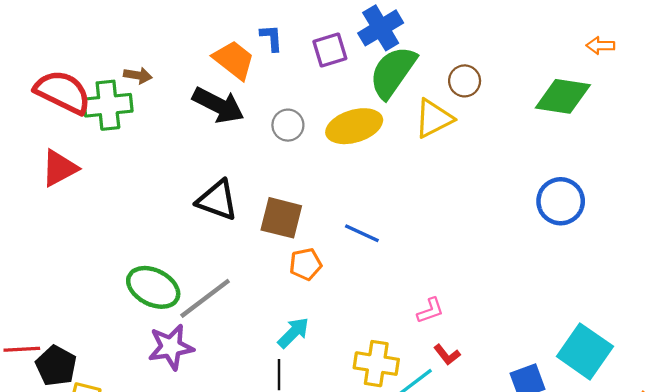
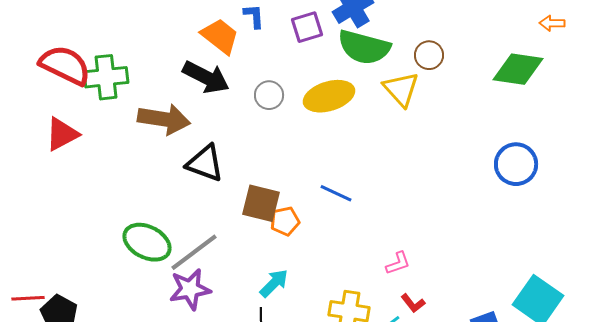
green semicircle: (393, 72) -> (364, 47), turned -110
brown arrow: (138, 75) -> (164, 119), moved, size x2.0
yellow triangle: (434, 118) -> (401, 89), turned -45
brown square: (281, 218) -> (261, 203), moved
purple star: (171, 347) -> (190, 289), moved

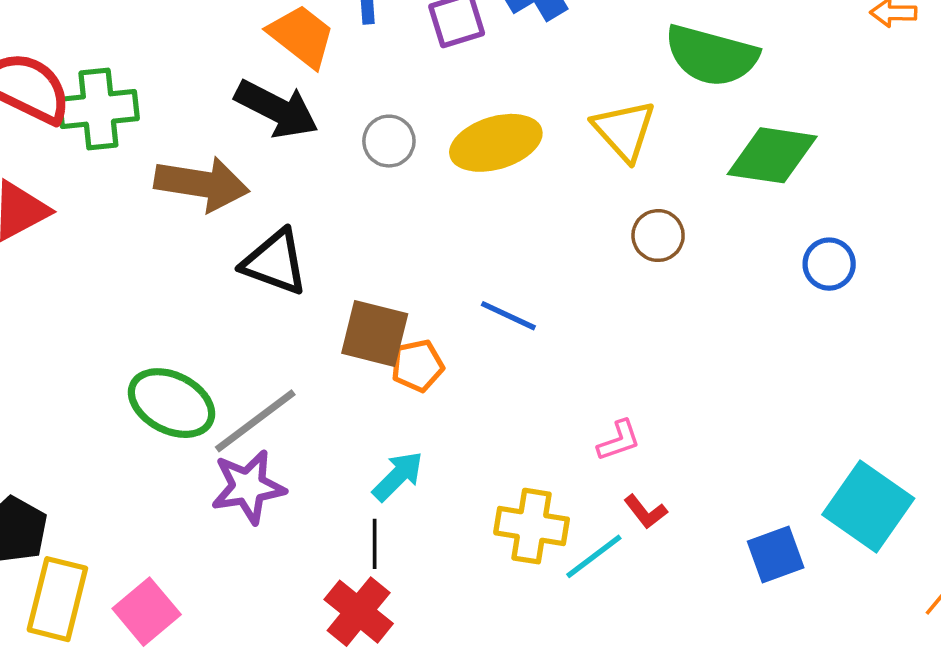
green semicircle: (364, 47) -> (712, 56), moved
brown circle: (429, 55) -> (658, 236), moved
green diamond: (518, 69) -> (772, 155), moved
blue circle: (516, 164) -> (829, 264), size x0.7

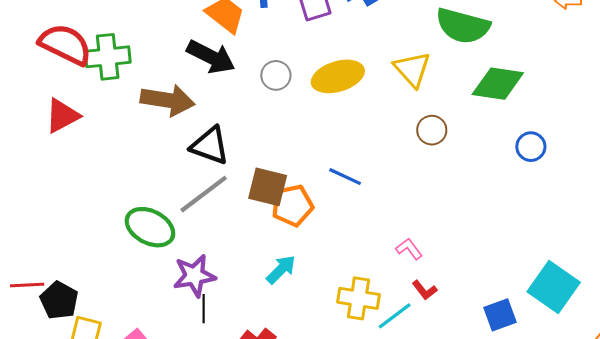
orange pentagon: (417, 366) -> (292, 205), size x1.4
gray line: (255, 421) -> (204, 194), moved
pink L-shape: (619, 440) -> (409, 249), turned -108
black line: (375, 544) -> (204, 309), moved

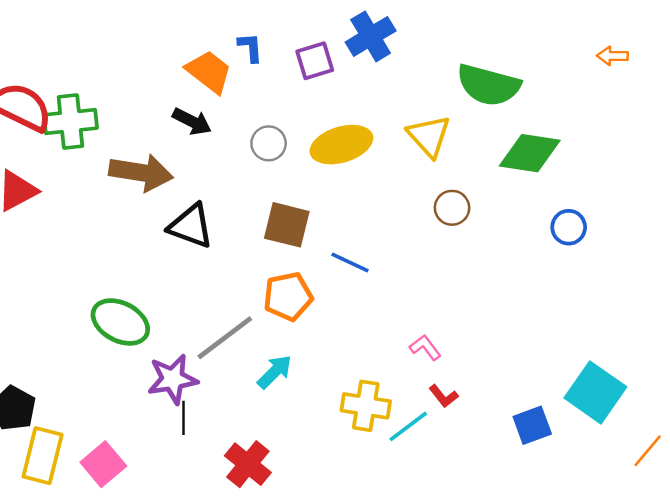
black arrow: (211, 57) -> (192, 121), size x0.7
brown square: (268, 187) -> (287, 225), moved
gray line: (204, 194) -> (225, 338), moved

